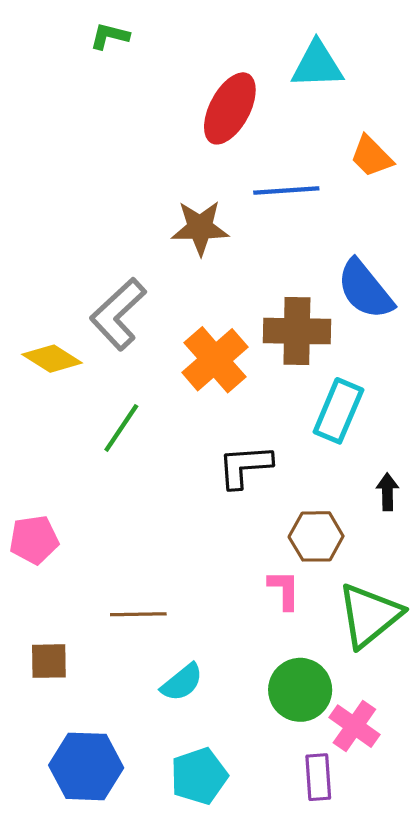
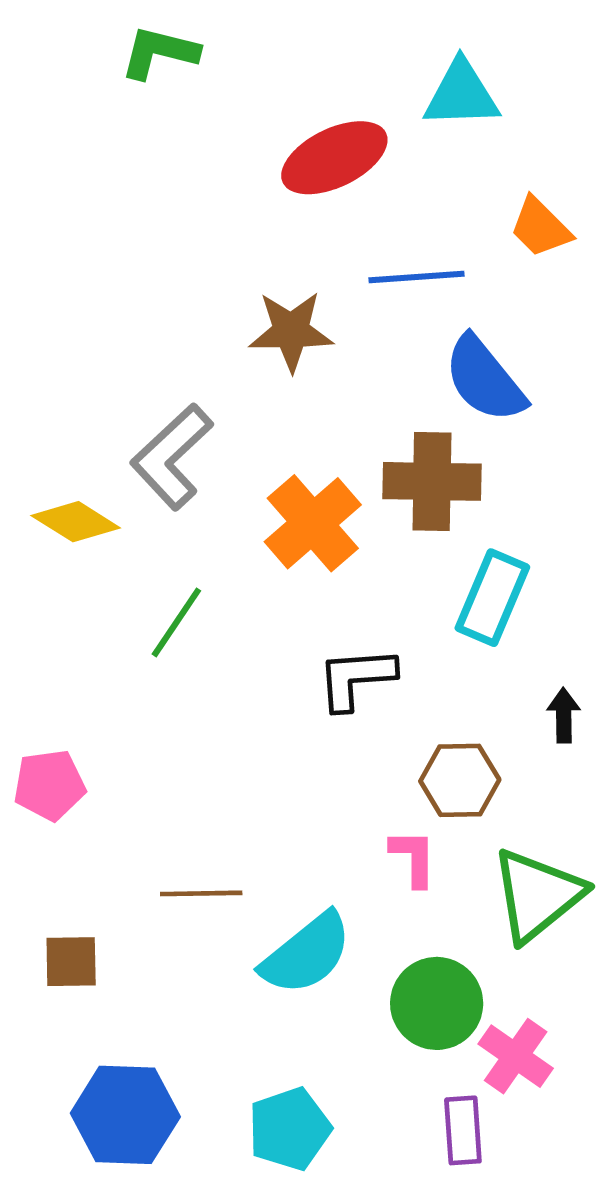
green L-shape: (110, 36) -> (159, 52), size x1.4
red ellipse: (230, 108) -> (334, 158), turned 36
blue semicircle: (365, 289) -> (485, 379), moved
cyan semicircle: (182, 682) -> (307, 954), moved, size x1.5

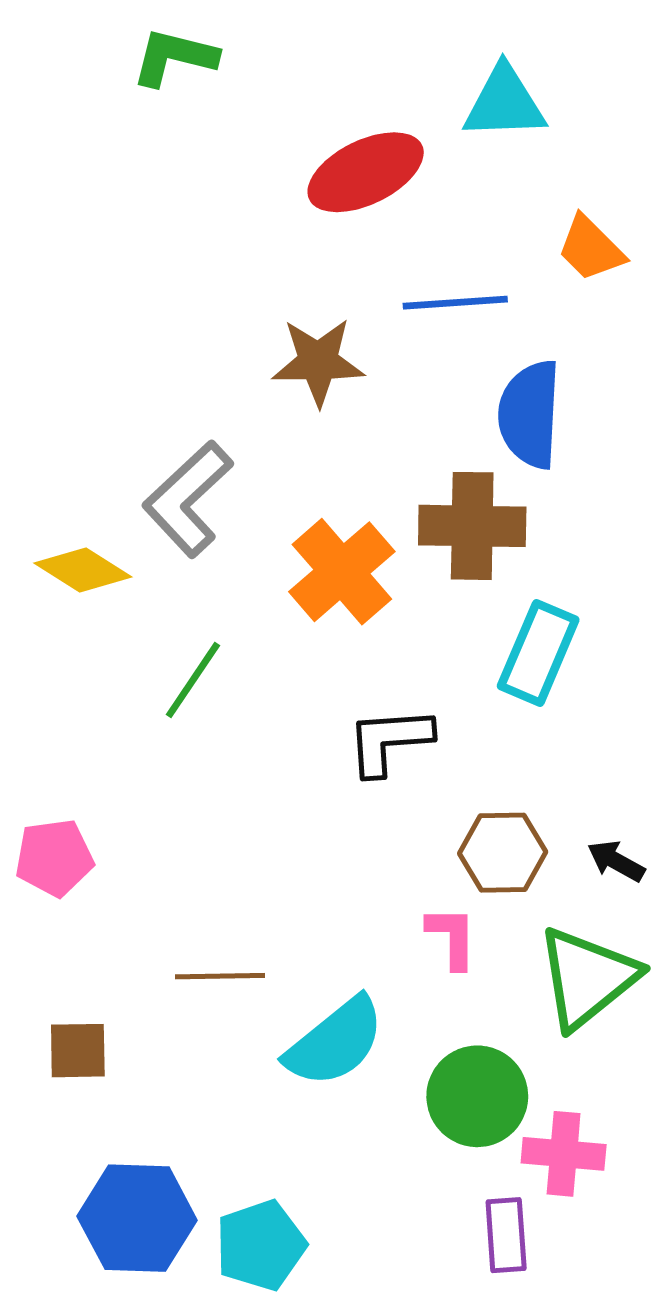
blue semicircle: (485, 379) -> (530, 414), turned 42
black arrow: (564, 715) -> (616, 861), moved, turned -60
pink cross: (516, 1056) -> (564, 1154), turned -30
cyan pentagon: (289, 1129) -> (261, 1245), moved

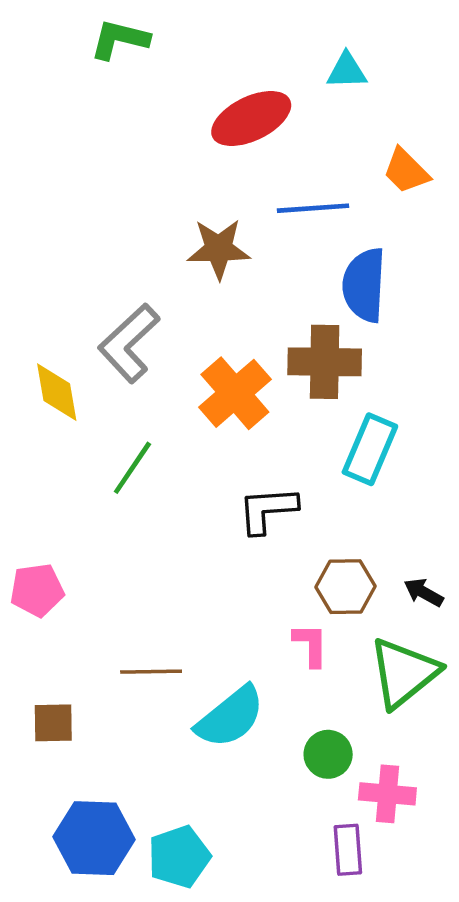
cyan triangle: (504, 103) -> (347, 71), size x0.7
yellow diamond: (83, 570) -> (57, 392), turned 48
green circle: (477, 1096) -> (328, 754), size x0.7

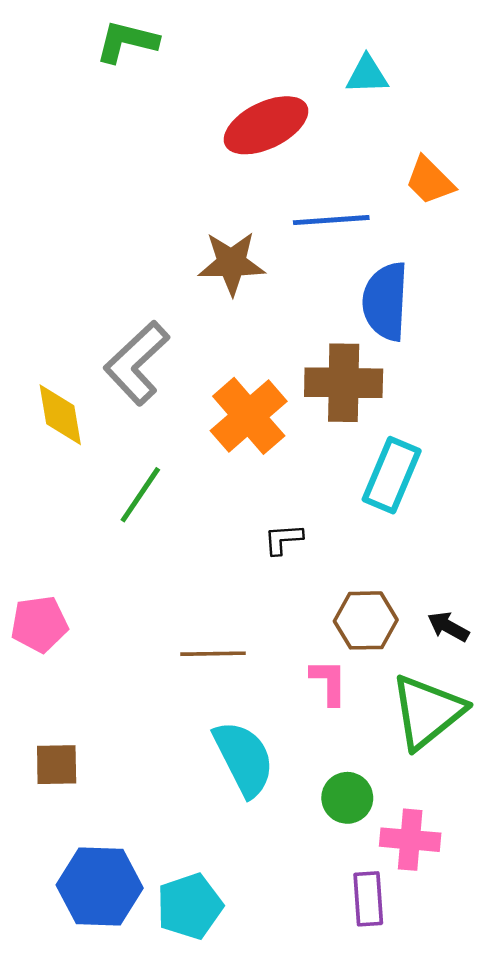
black L-shape: (268, 510) -> (283, 539), size x0.6
brown line: (151, 672) -> (213, 654), moved
cyan semicircle: (230, 717) -> (244, 758), turned -78

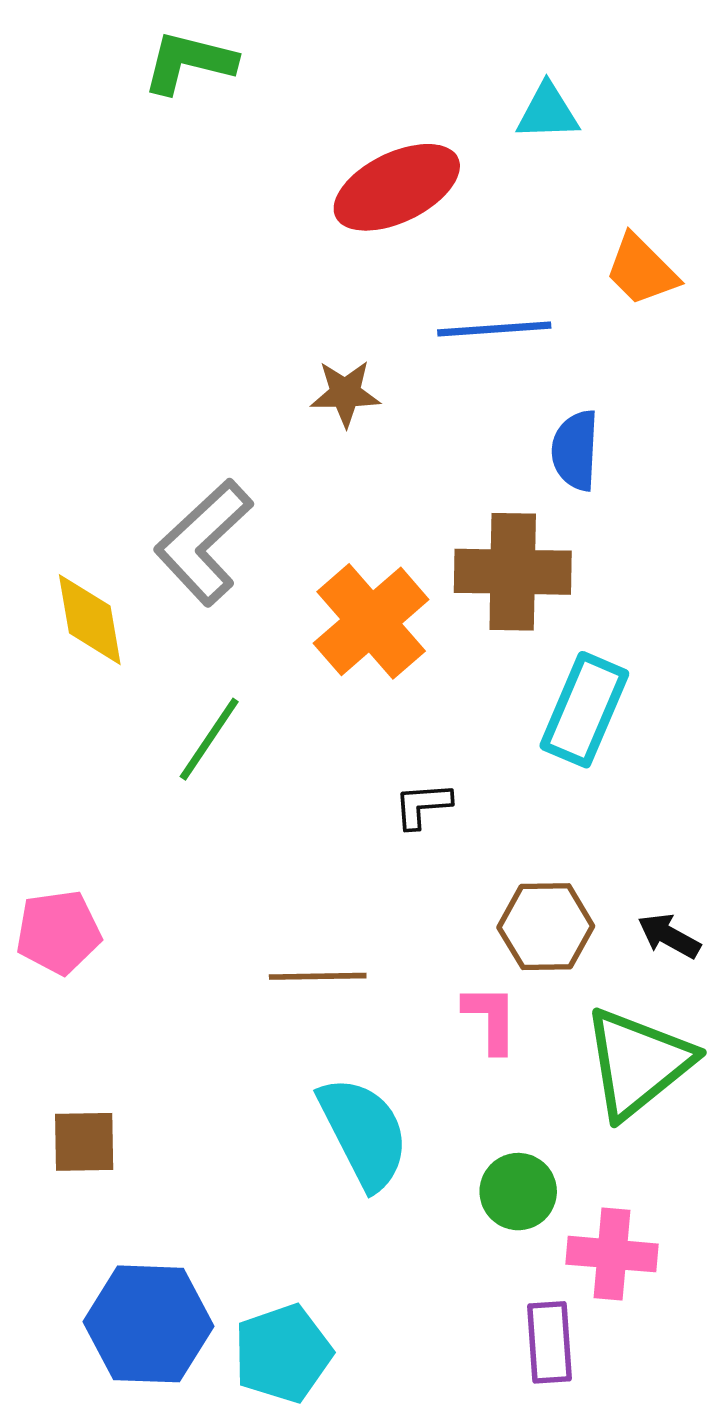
brown star: (231, 263) -> (345, 393), size x0.7
blue semicircle: (385, 301) -> (575, 450), size x0.7

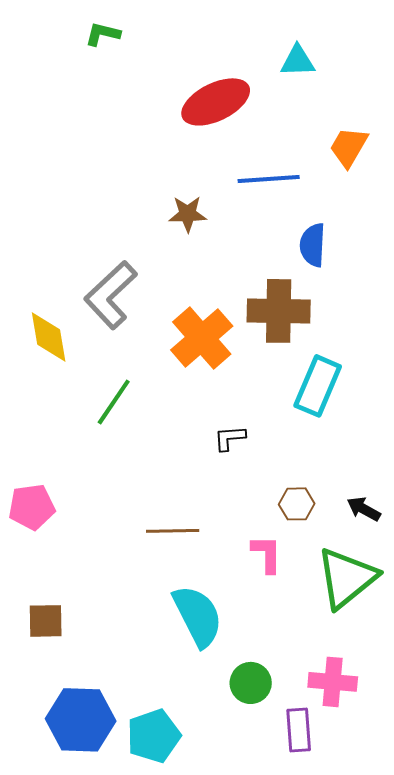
green L-shape: (189, 62) -> (103, 34), size x0.7
orange trapezoid: (641, 270) -> (349, 147), turned 75
brown hexagon: (546, 927) -> (297, 504), size x0.7
green circle: (518, 1192) -> (251, 683), moved

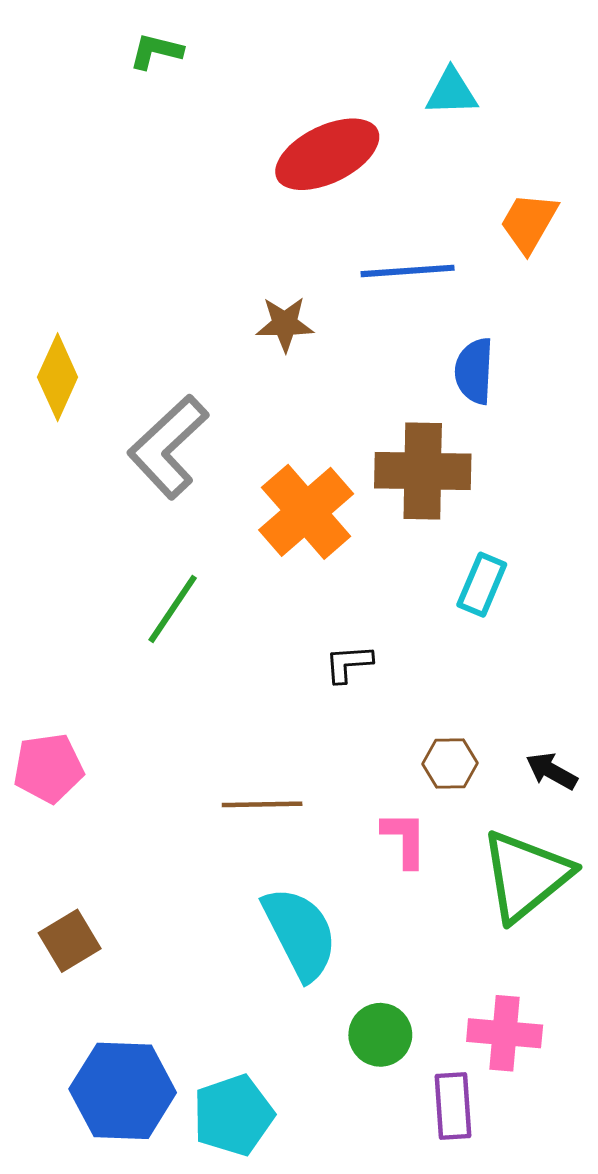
yellow diamond: (49, 337) -> (58, 377), moved, turned 34
cyan rectangle: (318, 386) -> (482, 585), size x0.7
brown square: (46, 621) -> (70, 941), turned -30

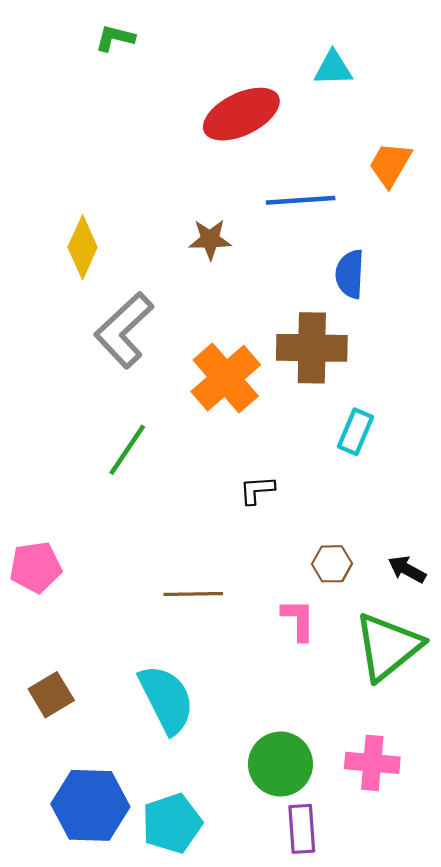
yellow diamond: (58, 377) -> (83, 247), moved
cyan semicircle: (300, 933) -> (166, 699), moved
green circle: (380, 1035) -> (281, 764), size x1.4
purple rectangle: (453, 1106) -> (302, 829), moved

